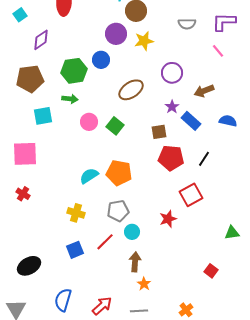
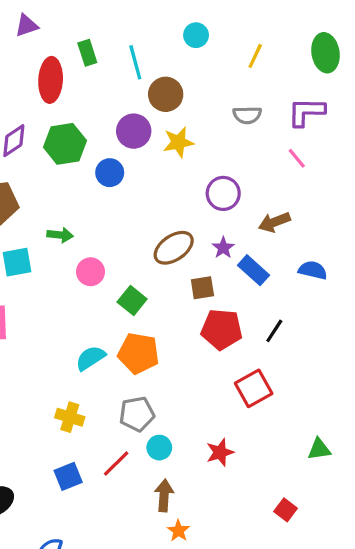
green hexagon: (74, 71) -> (65, 144), moved
brown ellipse: (131, 90) -> (174, 248), moved
green square: (115, 126) -> (132, 301), moved
red star: (168, 219) -> (220, 452), moved

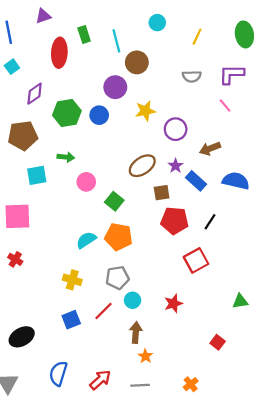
yellow star: (178, 142) -> (145, 111), moved
green hexagon: (65, 144) -> (67, 113), moved
blue semicircle: (313, 270) -> (236, 181), size x1.4

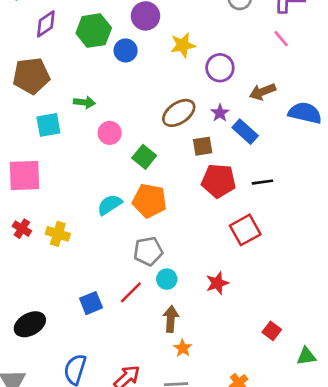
green hexagon: (67, 113) -> (94, 31), moved
blue semicircle: (236, 181) -> (305, 113), moved
black line: (210, 222) -> (262, 182), turned 49
yellow cross: (72, 280) -> (58, 234), moved
green triangle: (240, 301) -> (306, 356), moved

